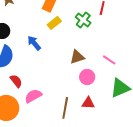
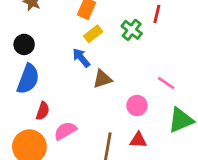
blue arrow: (34, 43) -> (81, 58), moved
brown triangle: (77, 57) -> (102, 79), moved
red semicircle: (16, 81) -> (43, 111), turned 56

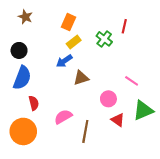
blue arrow: (81, 58) -> (64, 61), turned -84
red semicircle: (43, 111) -> (34, 103), turned -32
pink semicircle: (65, 131) -> (63, 117), moved
red triangle: (138, 140) -> (118, 120), moved, turned 32

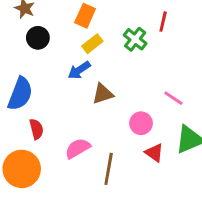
black circle: (19, 50) -> (38, 38), moved

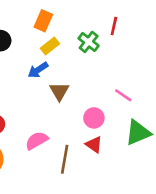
brown triangle: (103, 94) -> (59, 91), turned -42
red triangle: (154, 153) -> (94, 145), moved

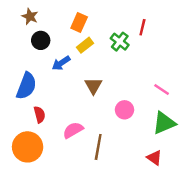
blue arrow: (38, 70) -> (61, 63), moved
pink line: (123, 95) -> (162, 89), moved
red triangle: (94, 145) -> (154, 158), moved

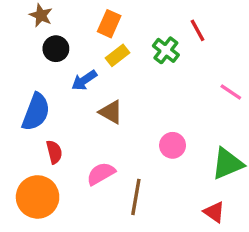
red line: (142, 27) -> (198, 30), turned -42
brown triangle: (93, 86) -> (111, 112), moved, turned -30
pink line: (162, 89) -> (231, 92), moved

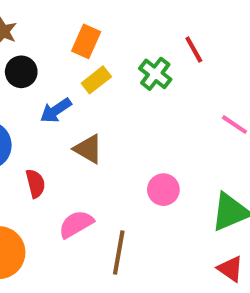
red semicircle: (54, 152) -> (35, 184), moved
red triangle: (214, 212) -> (230, 269), moved

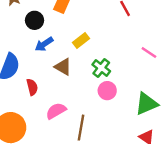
black circle: (21, 72) -> (35, 20), moved
green cross: (155, 74) -> (101, 68), moved
yellow rectangle: (96, 80) -> (81, 41), moved

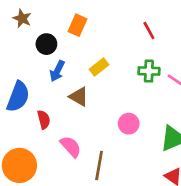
blue arrow: (44, 44) -> (57, 71), turned -30
green cross: (101, 68) -> (149, 71), moved, turned -36
pink semicircle: (56, 111) -> (71, 147), turned 78

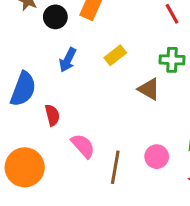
black circle: (46, 44) -> (55, 17), moved
brown triangle: (79, 97) -> (149, 89), moved
pink circle: (129, 124) -> (157, 157), moved

